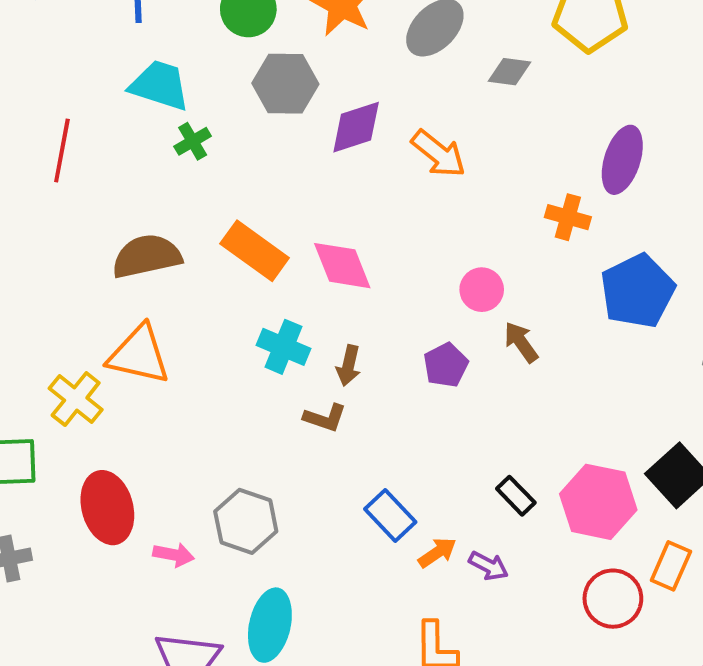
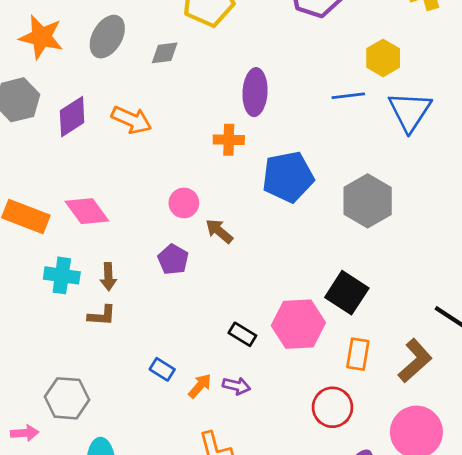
blue pentagon: (638, 291) -> (288, 177), turned 30
blue rectangle: (390, 516) -> (162, 369), size x0.7
red circle: (613, 599) -> (332, 407), moved

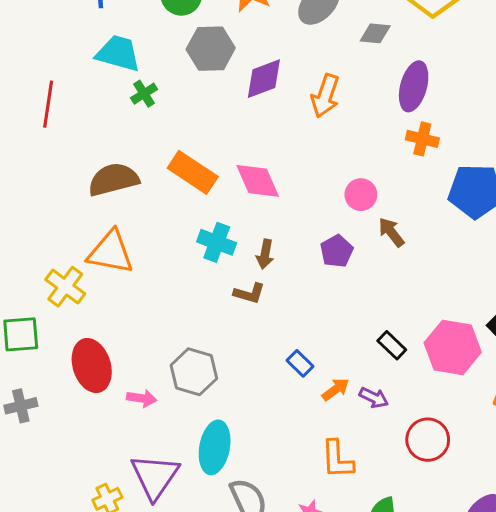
purple ellipse: (255, 92) -> (414, 86), moved
orange arrow: (132, 120) -> (325, 96), turned 72
red circle: (332, 407) -> (428, 440), moved

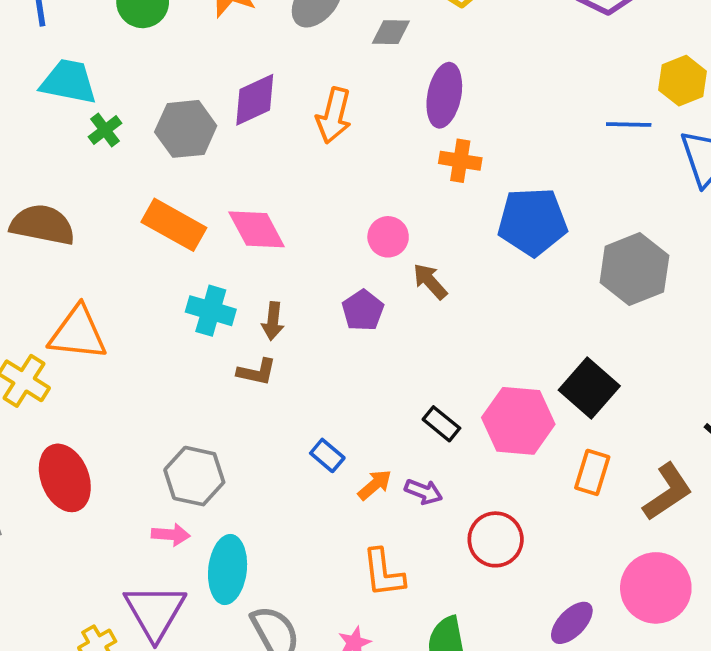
gray hexagon: (211, 49) -> (186, 129), moved
brown semicircle: (113, 179) -> (42, 225), moved, turned 30
pink arrow: (142, 398) -> (171, 535), moved

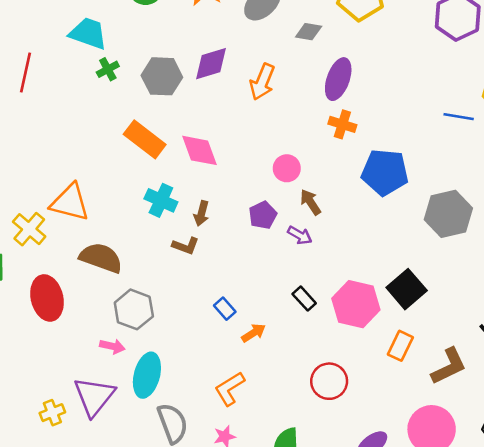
brown semicircle: (42, 225) -> (101, 258), moved
purple arrow: (424, 492) -> (300, 235), moved
orange L-shape: (383, 573) -> (230, 389), moved, turned 57

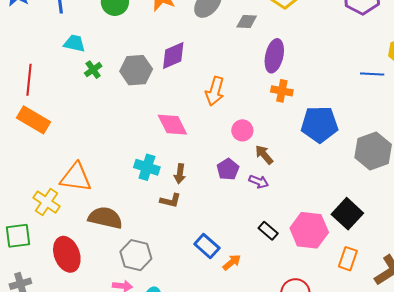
cyan trapezoid: (88, 33) -> (74, 43), size x0.7
orange arrow: (262, 82) -> (215, 91), moved
orange rectangle: (145, 139) -> (33, 120), moved
blue rectangle: (225, 309) -> (207, 246), size x1.4

